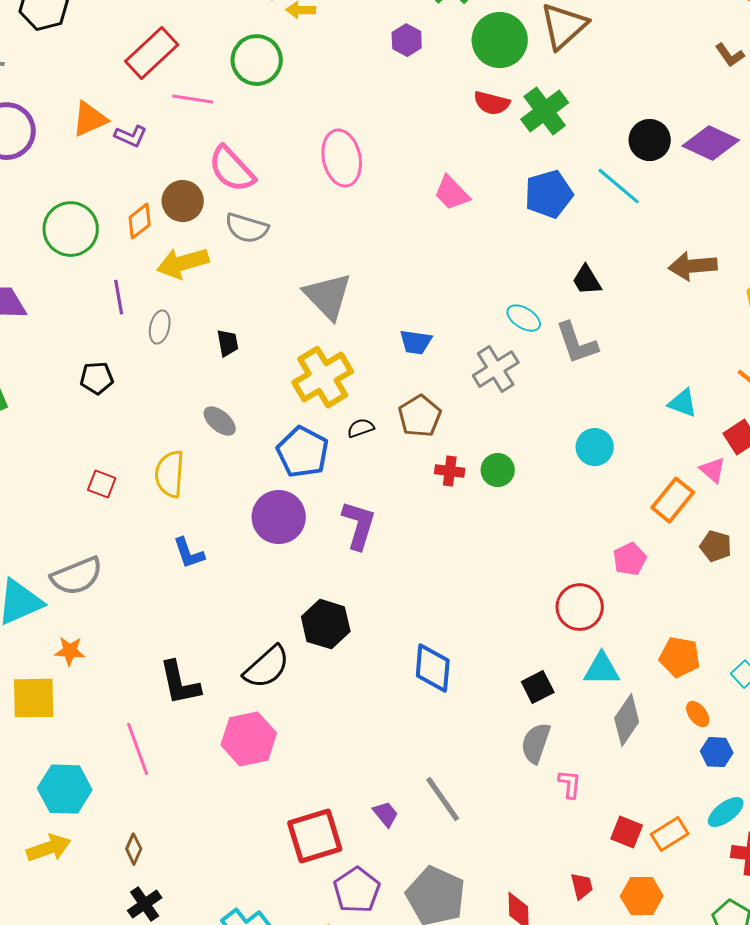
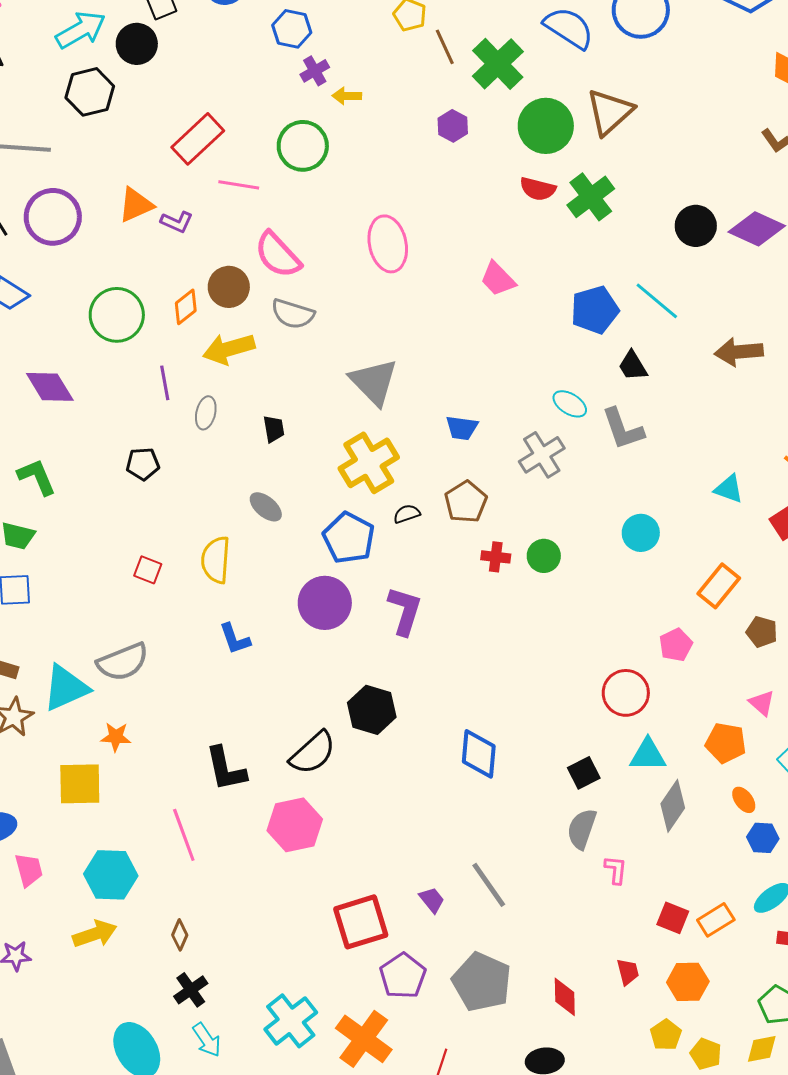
cyan line: (619, 186) -> (657, 301), moved
blue pentagon: (549, 194) -> (595, 310), moved
pink triangle: (713, 470) -> (762, 703), moved

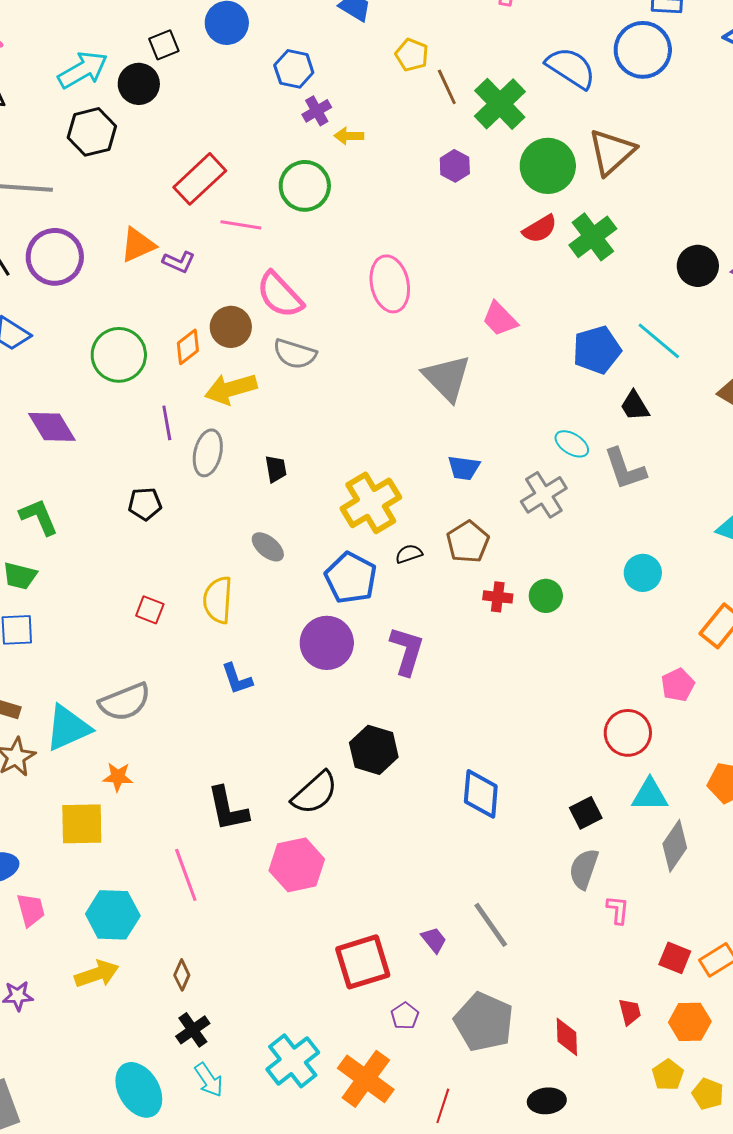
red semicircle: (538, 189) -> (540, 229), turned -45
gray triangle: (374, 382) -> (447, 378), moved
gray ellipse: (206, 413) -> (208, 453), size x1.4
purple pentagon: (403, 976) -> (405, 1016), size x0.6

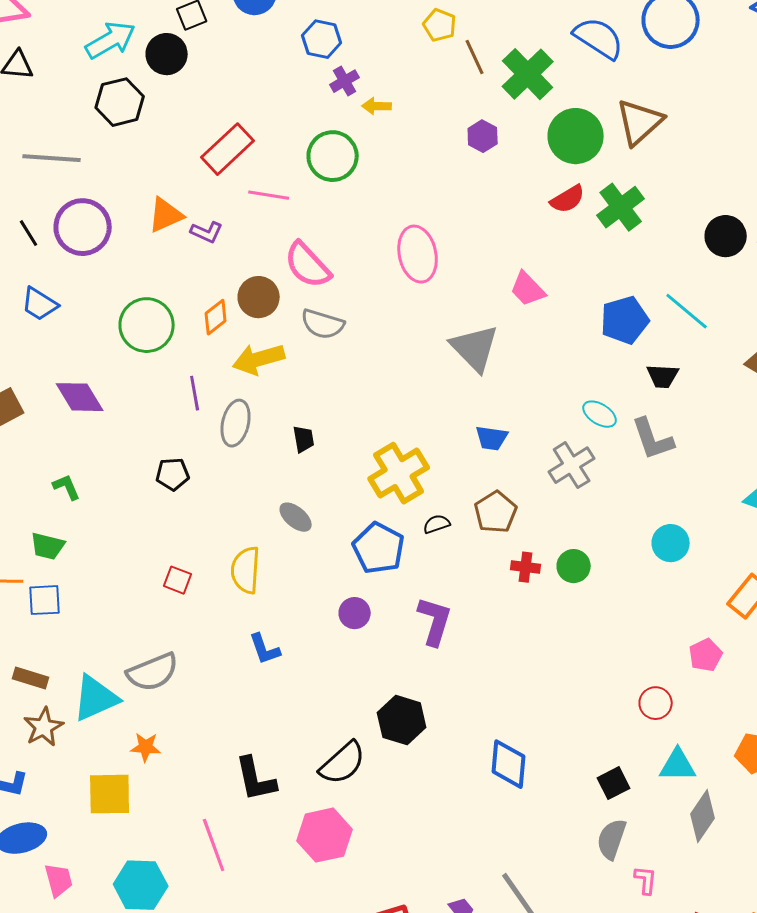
black trapezoid: (635, 406) -> (663, 376), turned -56
green L-shape: (39, 517) -> (67, 487), size x0.7
purple circle: (327, 643) -> (355, 613), size x0.6
red circle: (628, 733) -> (656, 703), size x0.7

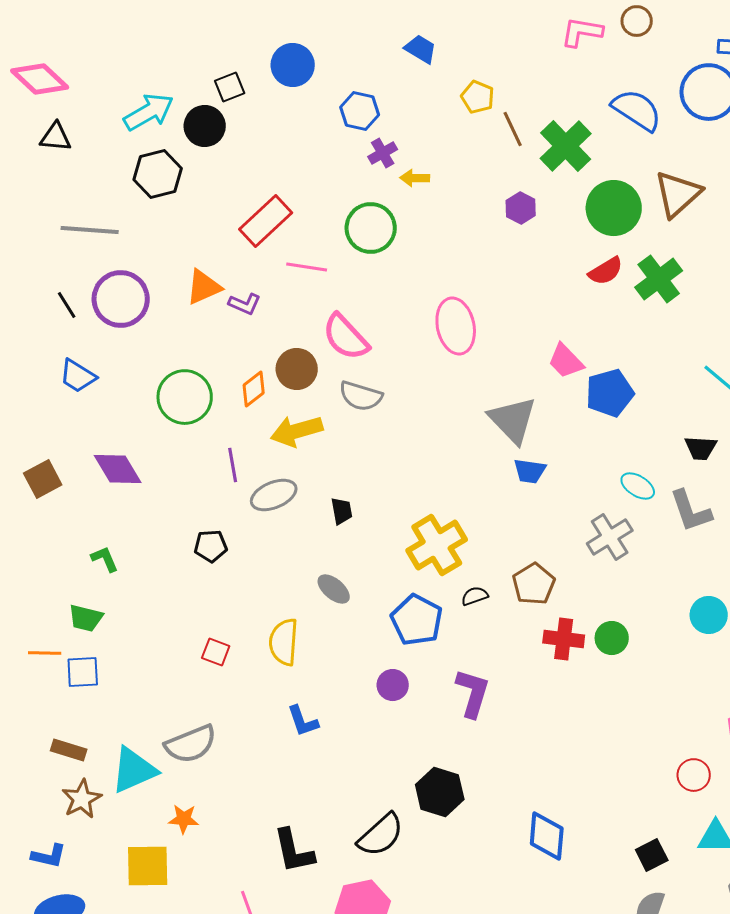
blue pentagon: (625, 320) -> (610, 393), moved
gray ellipse: (236, 423) -> (274, 495), turned 54
blue trapezoid: (492, 438) -> (530, 471), moved
red cross: (526, 567) -> (564, 639), size x1.4

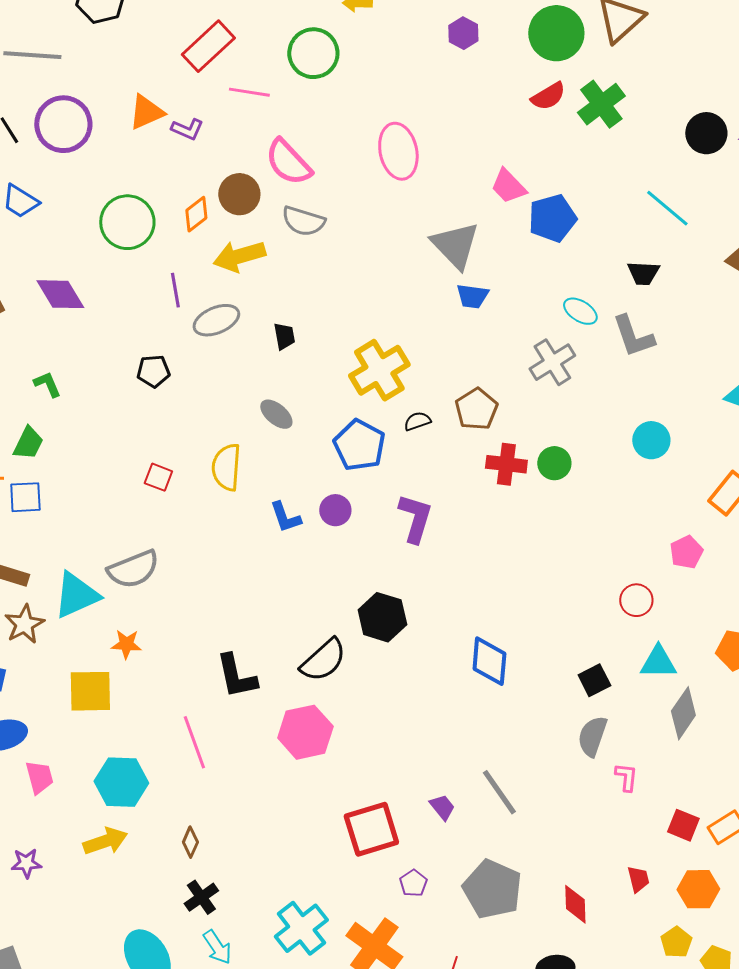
green trapezoid: (86, 618) -> (28, 443), turned -78
blue L-shape: (303, 721) -> (285, 517), moved

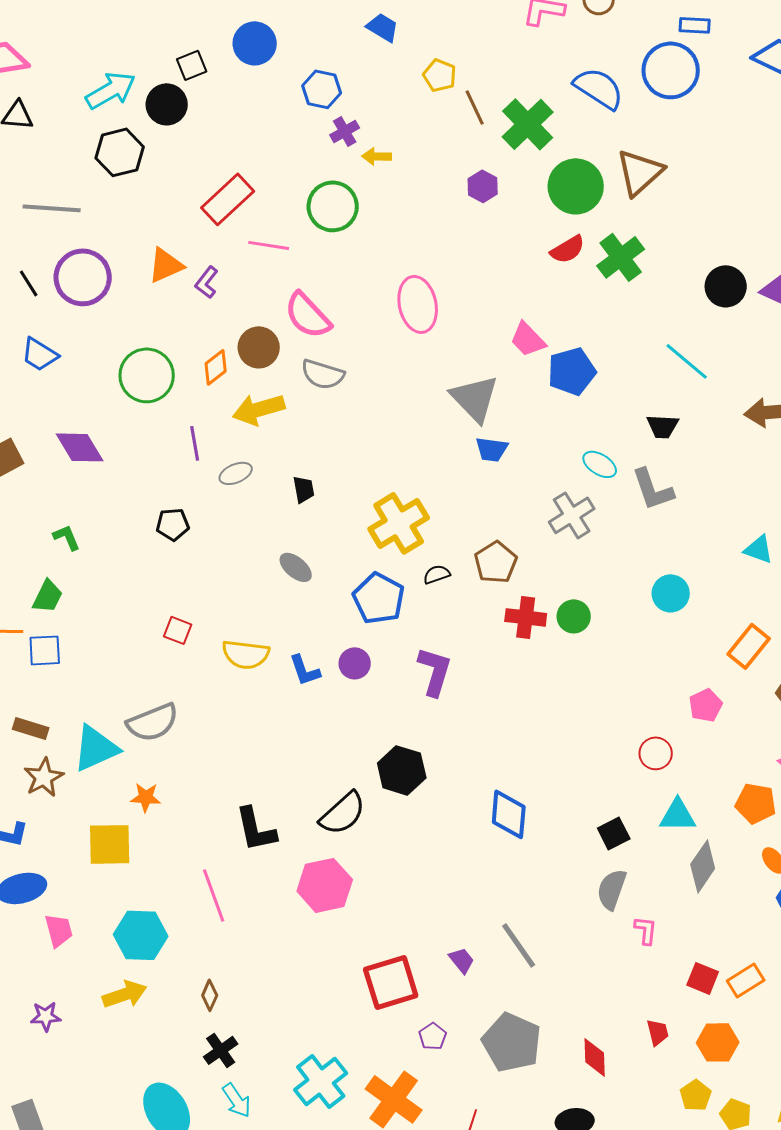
purple L-shape: (187, 129) -> (207, 282), turned 104
gray ellipse: (216, 320) -> (236, 473), size x0.7
yellow semicircle: (226, 467) -> (246, 654), moved, turned -87

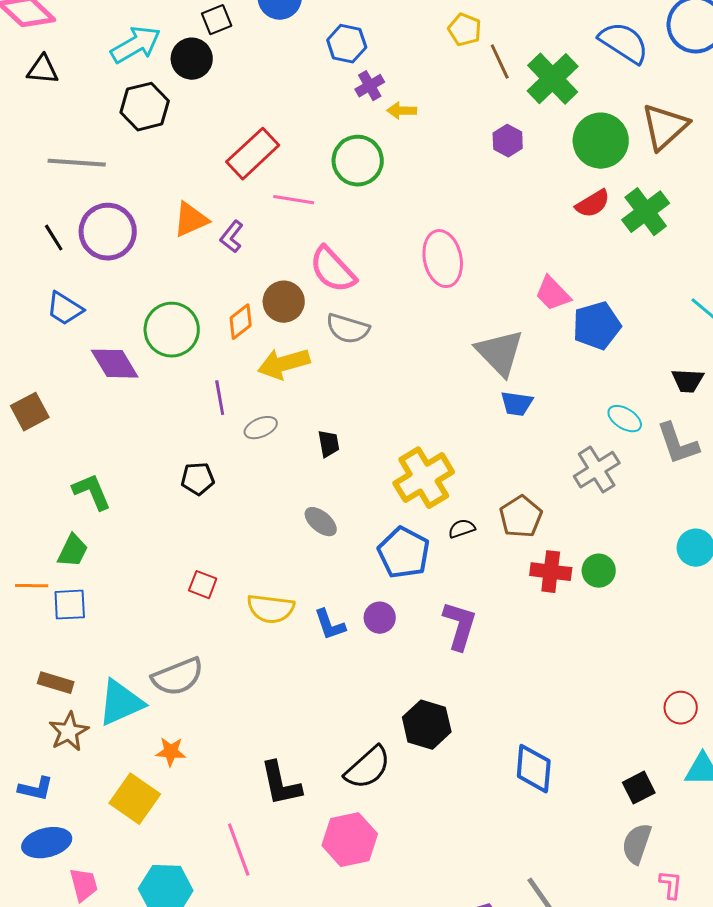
purple diamond: (80, 447) -> (115, 364), moved
green L-shape: (67, 537) -> (92, 492), size x1.4
yellow square: (110, 844) -> (135, 799), turned 36

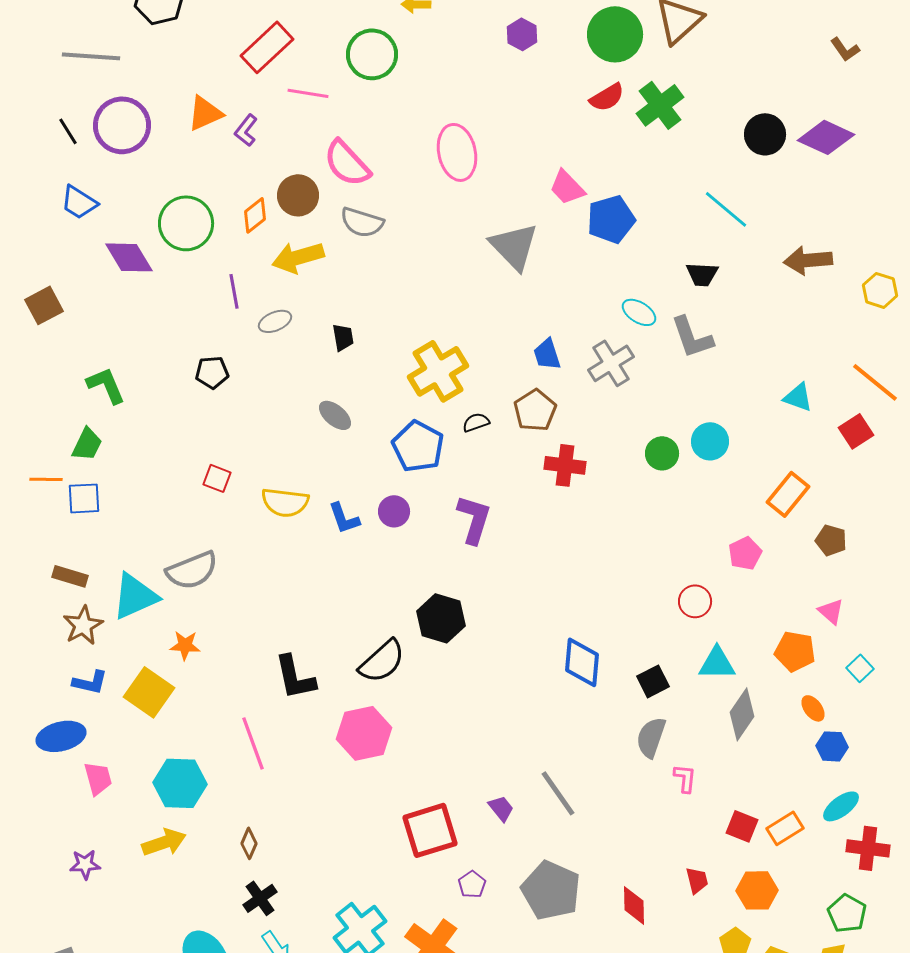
blue trapezoid: (517, 404) -> (547, 354), moved, turned 64
green circle: (599, 571) -> (662, 453), moved
blue diamond: (534, 769) -> (582, 662), moved
blue L-shape: (36, 789) -> (90, 682), moved

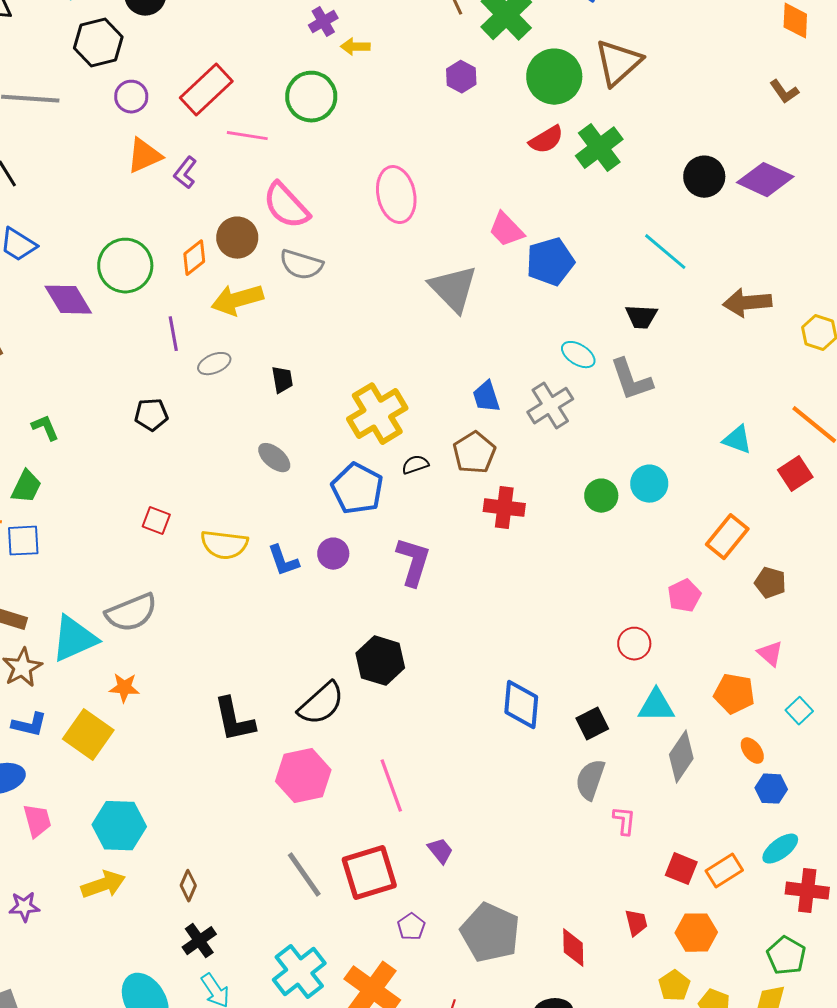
purple circle: (122, 125) -> (131, 97), moved, size x0.6
green L-shape: (106, 385) -> (45, 428), size x0.7
pink line: (253, 743) -> (391, 786), moved
gray line: (558, 793) -> (304, 875), moved

